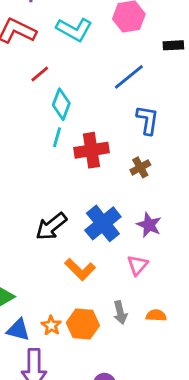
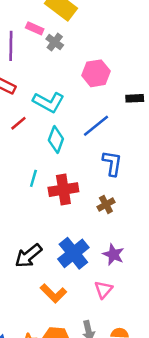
cyan L-shape: (74, 29) -> (48, 102), moved
cyan diamond: (61, 104) -> (56, 140), moved

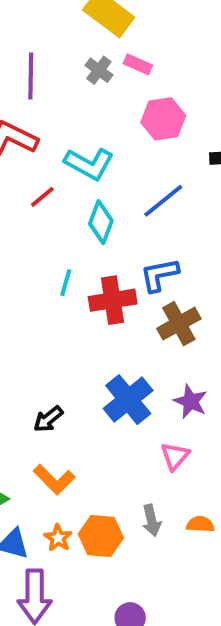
pink rectangle: (35, 28) -> (138, 64), moved
blue L-shape: (112, 163) -> (159, 275), moved, turned -110
brown cross: (106, 205) -> (179, 324), size x1.5
black arrow: (28, 256) -> (48, 419), moved, size x0.7
orange L-shape: (53, 293) -> (54, 479), moved

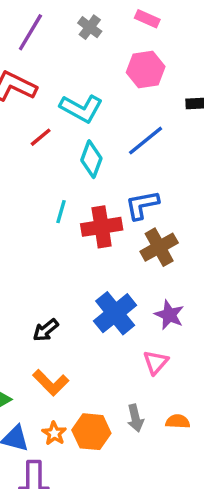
pink rectangle: (138, 64) -> (147, 19), moved
purple line: (31, 76) -> (30, 32), turned 30

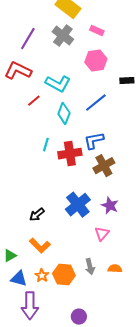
gray cross: (90, 27) -> (63, 36), size x1.5

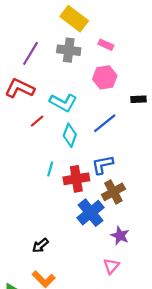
gray cross: (63, 36) -> (69, 50), turned -30
blue cross: (78, 205) -> (91, 213), moved

